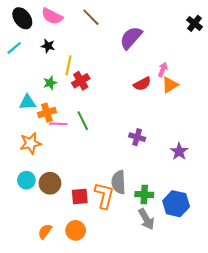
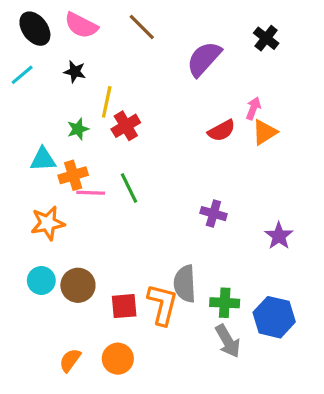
black cross: (194, 23) -> (266, 38), moved

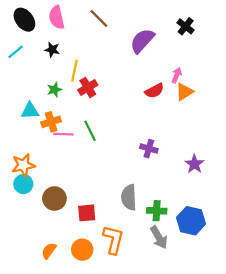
pink semicircle: (81, 25) -> (57, 17), turned 50
orange star: (48, 223) -> (23, 165), moved
cyan circle: (41, 280) -> (23, 184), moved
orange L-shape: (162, 304) -> (113, 240), moved

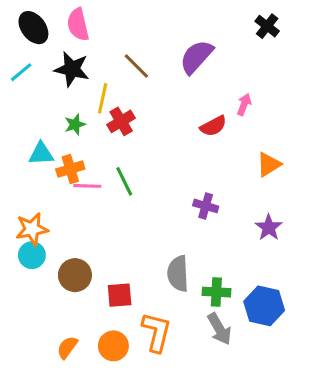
brown line: (99, 19) -> (136, 66), moved
black cross: (186, 26) -> (267, 26), moved
black star: (52, 50) -> (72, 69), size x1.6
orange triangle: (184, 92) -> (269, 164), moved

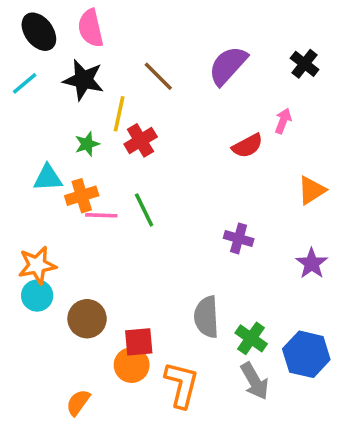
black cross: (267, 26) -> (305, 64), moved
green cross: (216, 292) -> (251, 338), turned 32
orange circle: (113, 346) -> (132, 365), moved

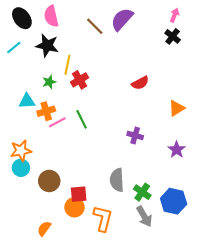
purple semicircle: (228, 66) -> (122, 19), moved
brown line: (158, 76) -> (95, 26), moved
pink arrow: (283, 121) -> (175, 15), moved
pink line: (101, 215) -> (57, 122), turned -30

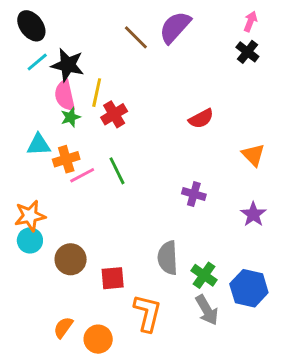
pink semicircle: (51, 16) -> (65, 95), moved
cyan line: (14, 48) -> (37, 62), moved
orange triangle: (177, 108) -> (253, 155), turned -42
orange circle: (74, 207) -> (98, 339), moved

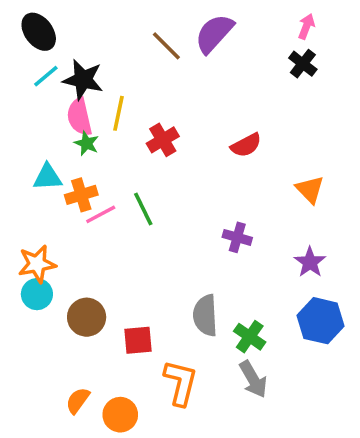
red cross: (114, 114) -> (163, 140), moved
green star: (71, 117) -> (87, 143), turned -30
blue hexagon: (249, 288) -> (321, 321), moved

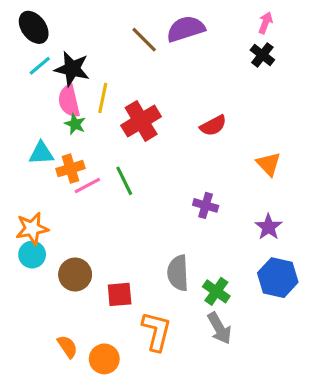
purple semicircle: (214, 34) -> (186, 29), turned 30
red cross: (163, 140) -> (141, 121), size x1.4
orange semicircle: (78, 400) -> (67, 347), turned 110

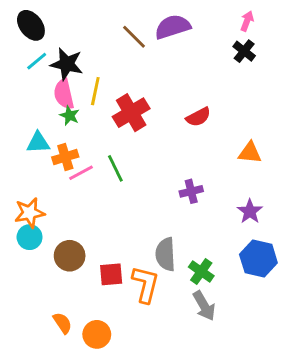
orange triangle: (269, 164) -> (250, 153), turned -40
purple cross: (206, 205) -> (191, 191), turned -30
orange L-shape: (156, 331) -> (145, 284), moved

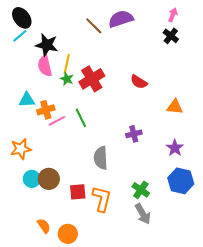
cyan line: (37, 61) -> (20, 36), moved
green star: (70, 116) -> (67, 79), moved
red semicircle: (198, 117) -> (139, 82), turned 60
cyan circle: (30, 237) -> (32, 179), moved
gray semicircle: (165, 254) -> (101, 158), moved

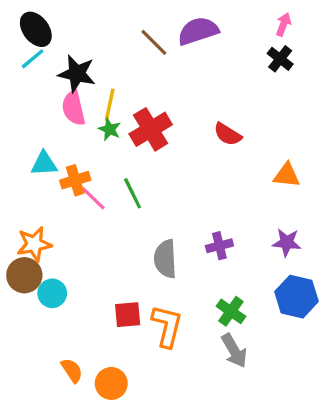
pink line: (57, 121) -> (93, 198), turned 72
purple cross: (134, 134) -> (219, 246), moved
purple star: (175, 148) -> (287, 242), turned -30
brown circle: (49, 179) -> (24, 275), moved

